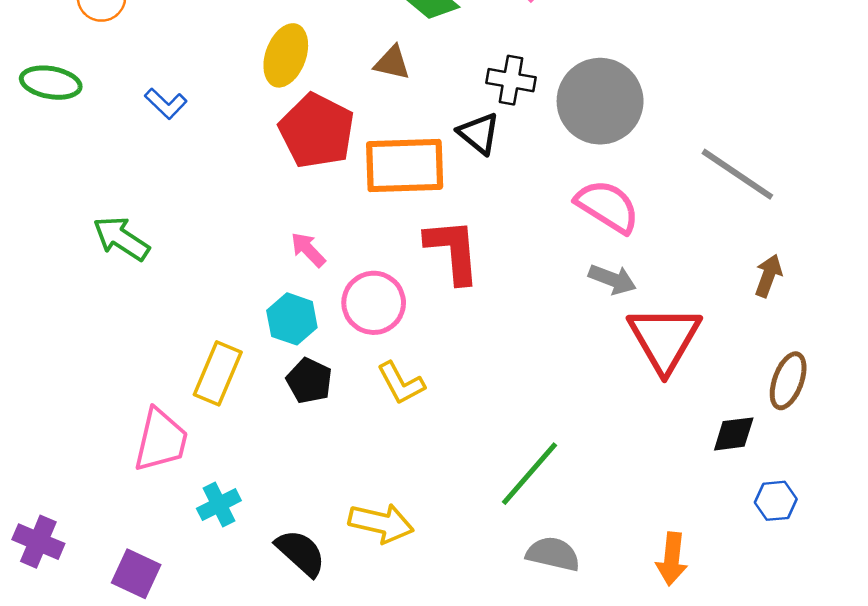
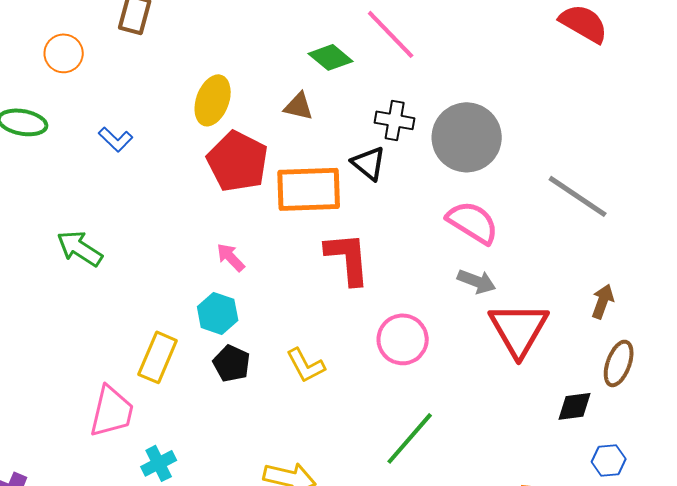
brown arrow: (768, 276) -> (603, 301), moved
pink circle: (374, 303) -> (403, 339), moved

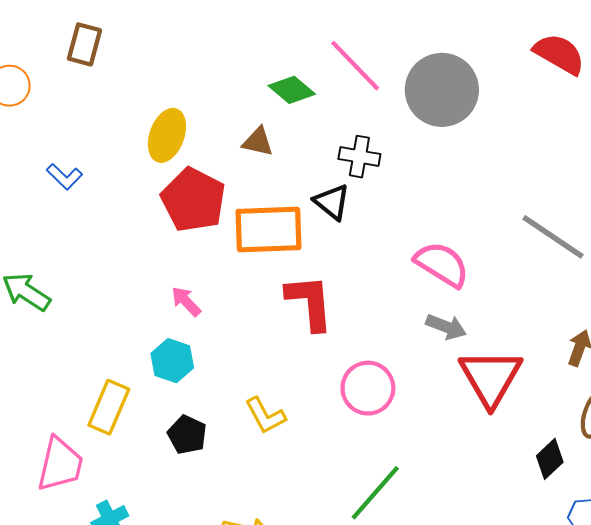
gray circle: (467, 137) -> (442, 90), moved
black pentagon: (232, 363) -> (187, 435), moved
black diamond: (575, 406) -> (550, 459), turned -36

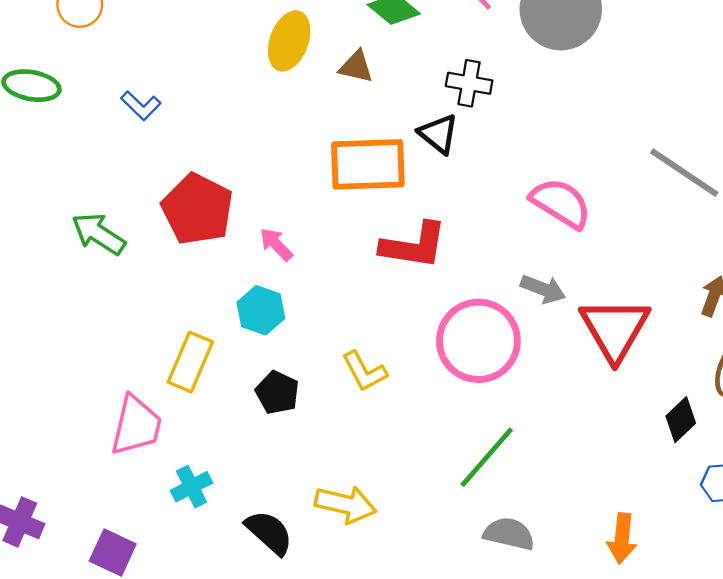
yellow ellipse: (167, 135) -> (289, 41), moved
red pentagon: (193, 200) -> (197, 209), moved
red L-shape: (310, 302) -> (414, 246), turned 104
gray arrow: (446, 327) -> (543, 289), moved
pink circle: (368, 388) -> (478, 341), size x1.4

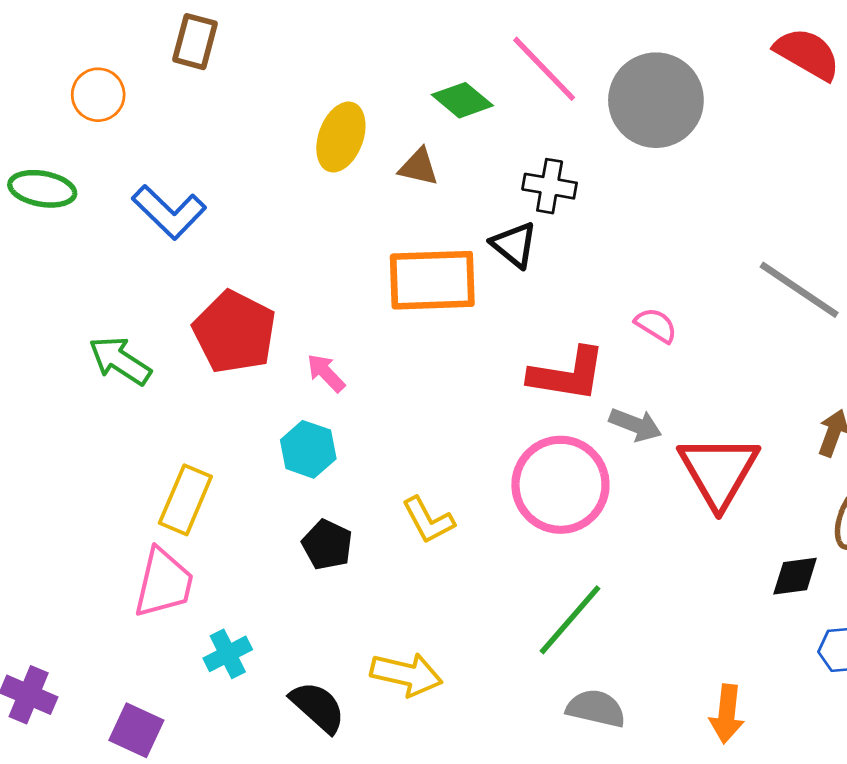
blue L-shape: (141, 106) -> (169, 212), size x1.6
pink semicircle: (561, 203) -> (656, 325), size x0.6
red L-shape: (414, 246) -> (567, 374), moved
yellow rectangle: (190, 362) -> (185, 500), moved
black diamond: (681, 420) -> (795, 576), turned 36

